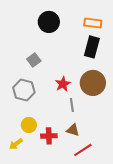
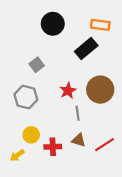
black rectangle: (92, 47) -> (86, 49), moved, turned 35
red line: (83, 150) -> (105, 145), moved

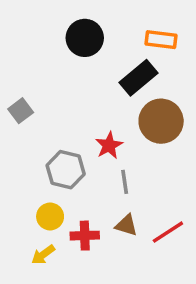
gray square: (37, 65) -> (21, 111), moved
brown circle: (100, 90) -> (161, 121), moved
gray hexagon: (26, 97) -> (66, 170), moved
yellow arrow: (17, 155) -> (43, 255), moved

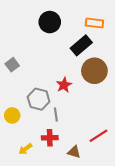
gray line: (125, 182) -> (56, 114), moved
yellow circle: (50, 216) -> (12, 115), moved
brown triangle: (126, 225) -> (74, 152), moved

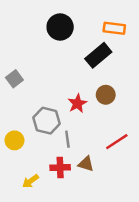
brown circle: (94, 71) -> (106, 95), moved, size x0.6
red line: (98, 136) -> (117, 142), moved
brown triangle: (74, 152) -> (86, 164), moved

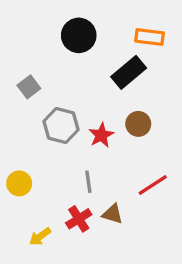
gray square: (14, 79) -> (29, 87), moved
gray hexagon: (47, 121) -> (61, 125), moved
red cross: (60, 168) -> (79, 219), turned -30

